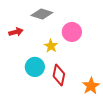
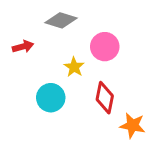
red diamond: (59, 75) -> (105, 98), moved
orange star: (91, 86) -> (132, 125), turned -30

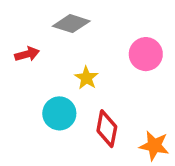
pink circle: (105, 47) -> (146, 54), moved
red diamond: (105, 98) -> (107, 129), moved

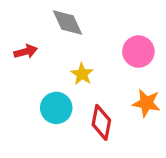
gray diamond: (71, 24) -> (67, 23), turned 48
orange star: (154, 146) -> (146, 103), moved

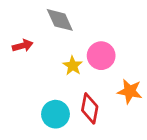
pink circle: (138, 52) -> (101, 56), moved
cyan circle: (56, 108) -> (55, 114), moved

